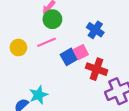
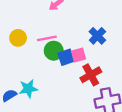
green circle: (52, 19) -> (54, 51), moved
red cross: (97, 69) -> (91, 75), turned 30

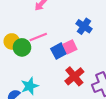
green circle: (54, 51) -> (22, 47), moved
red cross: (91, 75) -> (74, 76), moved

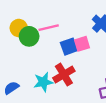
red cross: (74, 76) -> (64, 75), moved
cyan star: (30, 86) -> (43, 82), moved

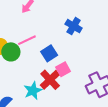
pink square: (82, 44) -> (63, 69), moved

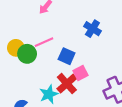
blue square: (49, 53) -> (67, 56), turned -35

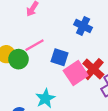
pink square: (81, 73) -> (76, 73), size x1.5
red cross: (67, 84) -> (93, 69), moved

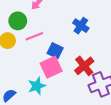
green circle: (18, 59) -> (18, 21), moved
pink square: (76, 73) -> (51, 67), moved

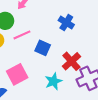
pink square: (51, 67) -> (17, 74), moved
cyan star: (37, 86) -> (53, 81), moved

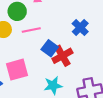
red cross: (71, 61) -> (62, 56), moved

